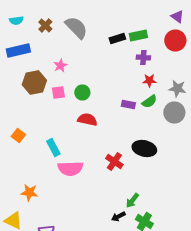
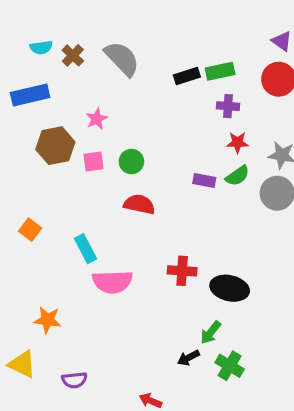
cyan semicircle: (16, 20) -> (41, 48), moved
black ellipse: (144, 148) -> (230, 288), moved
red cross: (114, 162) -> (182, 271), turned -30

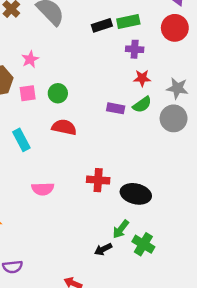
cyan rectangle: (86, 249) -> (21, 140), moved
pink semicircle: (112, 282) -> (43, 189), size x0.7
green cross: (230, 366) -> (143, 244), moved

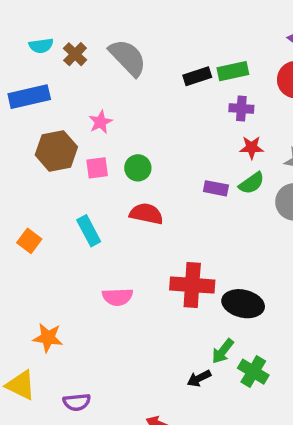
red cross: (98, 180) -> (192, 285), size x1.4

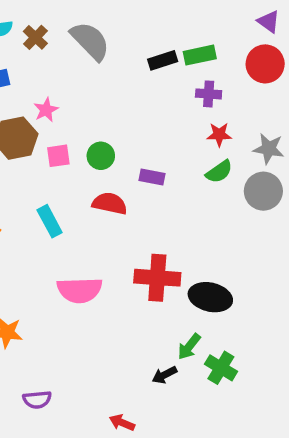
pink star: (101, 122) -> (46, 110), moved
purple rectangle: (216, 188) -> (152, 177), moved
pink semicircle: (117, 297) -> (80, 290), size x1.4

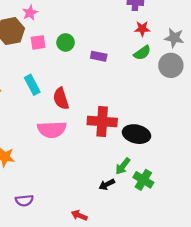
red semicircle: (110, 203) -> (61, 99), moved, turned -120

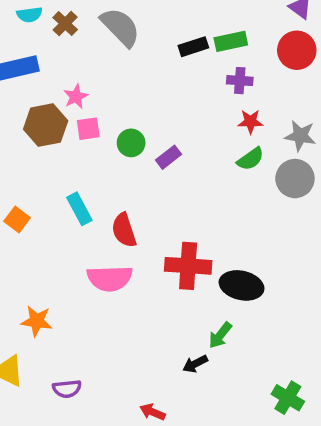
pink square: (38, 42) -> (88, 129), moved
purple rectangle: (99, 56) -> (168, 157), moved, turned -49
green cross: (143, 180) -> (288, 398), moved

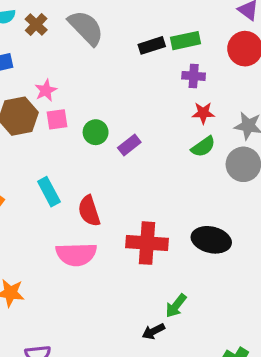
black ellipse: (242, 285) -> (211, 240), moved

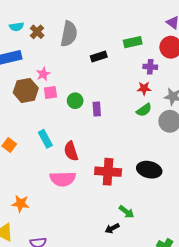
gray semicircle: (86, 28) -> (69, 34), turned 55
black rectangle: (152, 45) -> (99, 56), moved
purple cross: (194, 76) -> (150, 67), moved
purple rectangle: (129, 145) -> (97, 109), turned -56
green arrow: (176, 306) -> (127, 212), turned -91

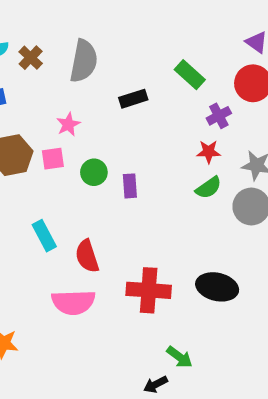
green rectangle: (133, 42) -> (190, 75), turned 54
purple cross: (150, 67) -> (219, 116), turned -32
pink star: (43, 74) -> (68, 124), moved

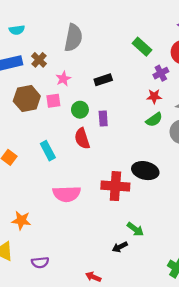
brown cross: (31, 58) -> (39, 60), moved
black rectangle: (133, 99) -> (103, 80), moved
red semicircle: (87, 256) -> (82, 138), moved
black ellipse: (217, 287) -> (145, 171), moved

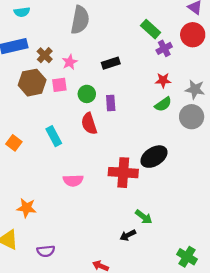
brown cross: (39, 60) -> (45, 55), moved
purple cross: (161, 73) -> (164, 48), moved
black ellipse: (145, 171) -> (154, 157), turned -45
pink semicircle: (67, 194) -> (73, 181), size x0.7

